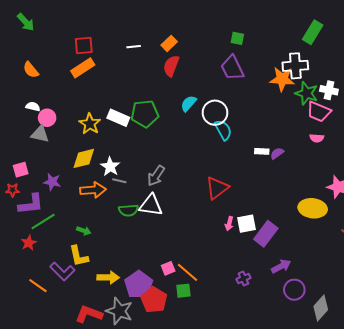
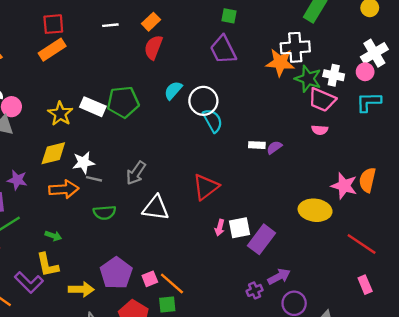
white star: (110, 167) -> (84, 163), turned 30
white triangle: (151, 205) -> (156, 208), moved
purple cross: (243, 278) -> (255, 290), moved
purple pentagon: (139, 285) -> (116, 273), moved

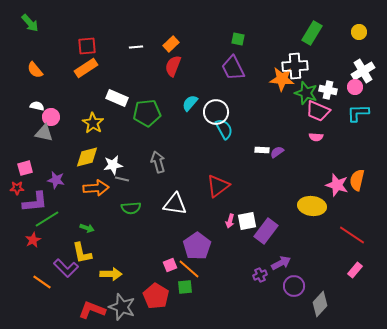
white rectangle: (93, 107) -> (117, 98), moved
gray arrow: (136, 173) -> (158, 162), moved, turned 130
purple pentagon: (116, 273) -> (197, 246), moved
pink rectangle: (365, 285) -> (355, 270), turned 63

